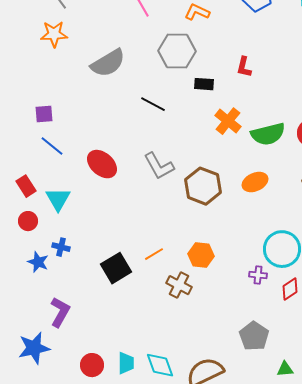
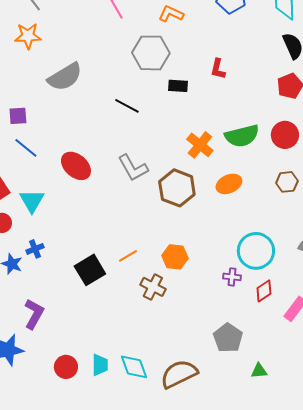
gray semicircle: (108, 63) -> (65, 77), moved
orange cross: (228, 121) -> (200, 145), moved
blue cross: (61, 247) -> (35, 249), turned -36

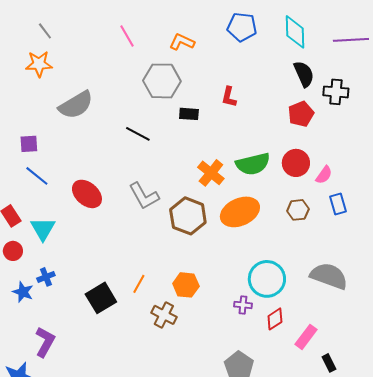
orange ellipse: (229, 184) -> (240, 212), size x1.5
orange line: (128, 256) -> (139, 284), turned -30

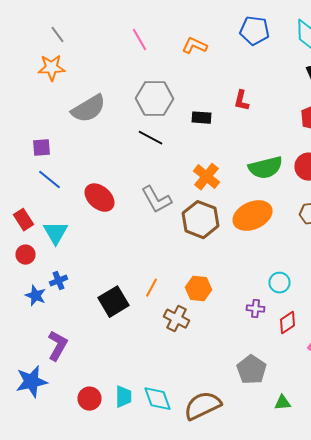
gray hexagon: (162, 81) -> (154, 99), moved
orange cross: (211, 173) -> (206, 177), moved
cyan circle: (267, 279) -> (280, 283), size x0.6

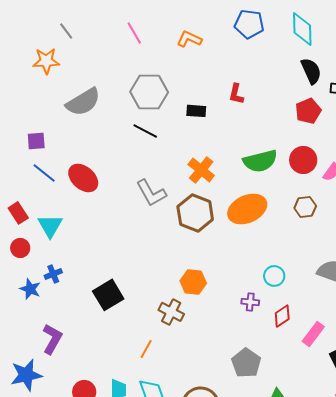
gray line: (58, 35) -> (66, 31), moved
red ellipse: (100, 198) -> (83, 178), moved
orange line: (152, 288) -> (146, 349), moved

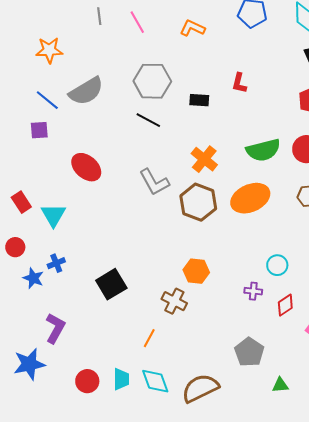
gray line: (66, 31) -> (99, 16), moved, turned 30
blue line: (44, 173) -> (47, 100), moved
red circle: (20, 248) -> (15, 247), moved

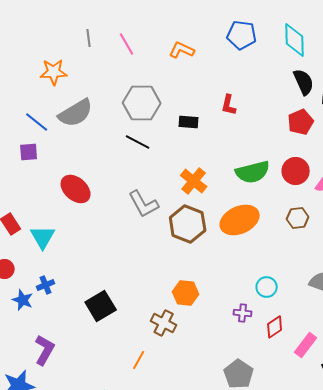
orange star: (49, 50) -> (54, 72), moved

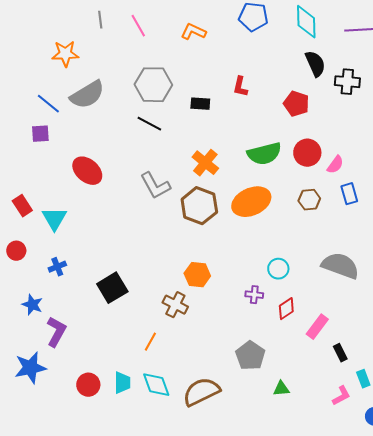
red pentagon: (301, 122) -> (296, 104), moved, turned -30
blue star: (23, 300) -> (32, 305), moved

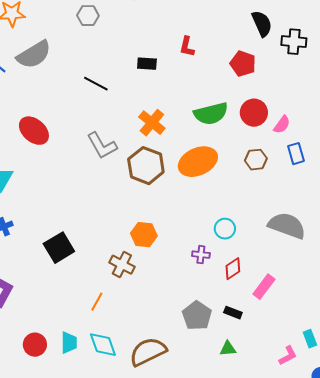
gray hexagon: (153, 85) -> (88, 16), moved, size x0.6
black rectangle: (340, 353) -> (233, 313), moved, turned -42

